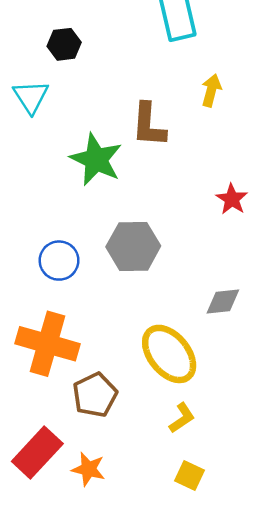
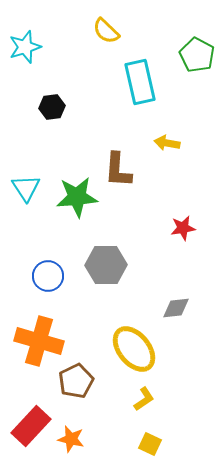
yellow arrow: (211, 90) -> (167, 143), turned -95
cyan triangle: (31, 97) -> (26, 188), moved
green star: (96, 159) -> (77, 197), turned -30
red star: (232, 199) -> (183, 228), turned 30

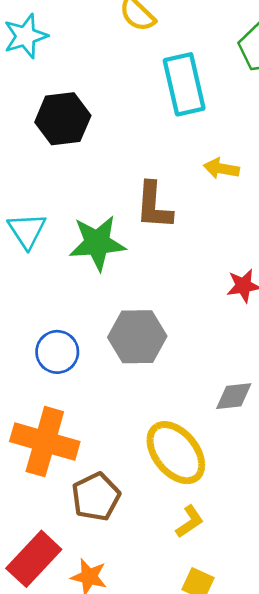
black hexagon: (52, 107) -> (63, 119), size x1.5

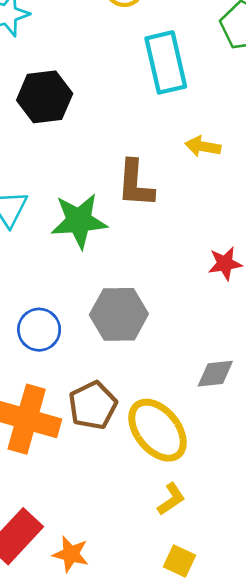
brown pentagon: (96, 497) -> (93, 405), moved

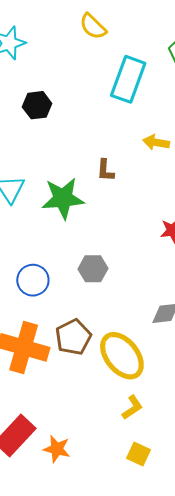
cyan rectangle: (166, 62) -> (128, 79), turned 33
black hexagon: (45, 97) -> (37, 105), size x0.7
brown L-shape: (135, 184) -> (105, 170), size x0.6
gray hexagon: (119, 314) -> (93, 269), size x0.7

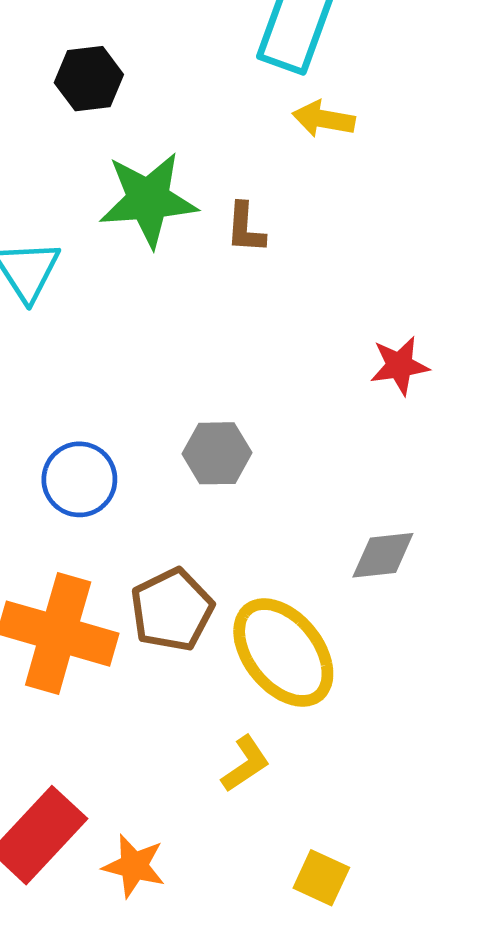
yellow arrow: (156, 142) -> (324, 119), moved
green star: (63, 198) -> (148, 200), moved
yellow L-shape: (132, 407) -> (245, 764), moved

